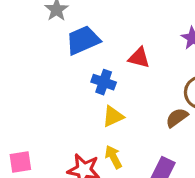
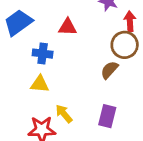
yellow triangle: (113, 116) -> (40, 84), moved, turned 42

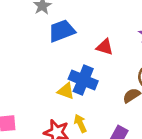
blue cross: (43, 54) -> (83, 80), moved, size x1.5

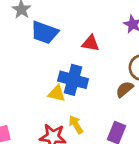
blue trapezoid: (62, 31) -> (45, 32), turned -132

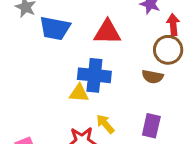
red triangle: (91, 43) -> (107, 32), size x1.4
brown semicircle: (125, 89) -> (153, 77), turned -120

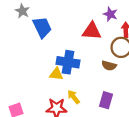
blue trapezoid: (55, 28) -> (42, 27), turned -130
red triangle: (107, 32) -> (92, 31), moved

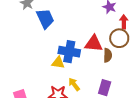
red triangle: (92, 31) -> (94, 43), moved
brown semicircle: (109, 66) -> (108, 55), turned -104

